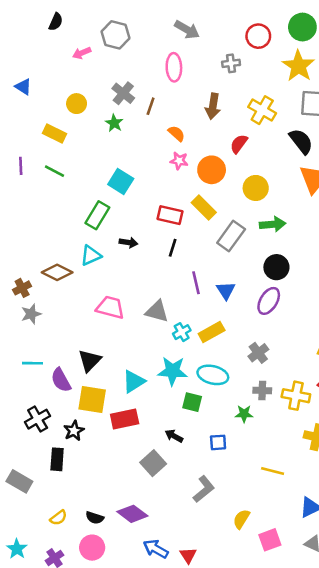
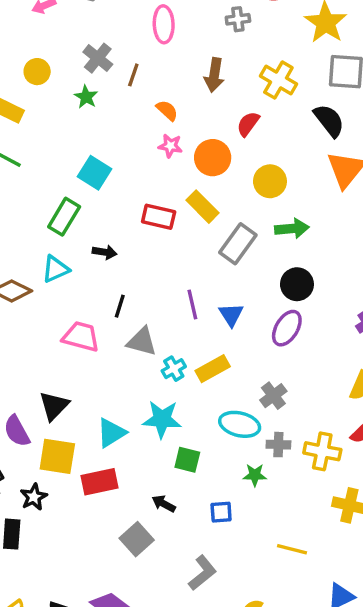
black line: (173, 248) -> (120, 306), moved
cyan ellipse: (213, 375) -> (240, 424), moved

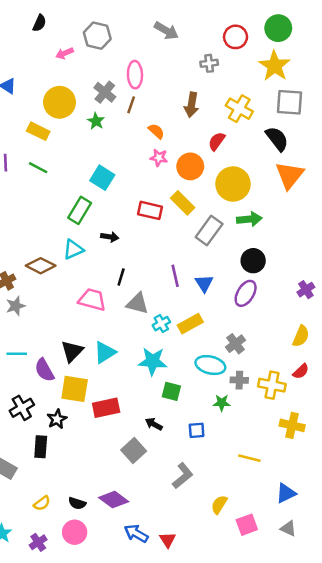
pink ellipse: (164, 24) -> (135, 75), moved
yellow circle: (37, 72) -> (60, 102), size x1.6
yellow circle: (270, 181) -> (233, 184), size x1.4
cyan triangle: (111, 433) -> (105, 352), moved

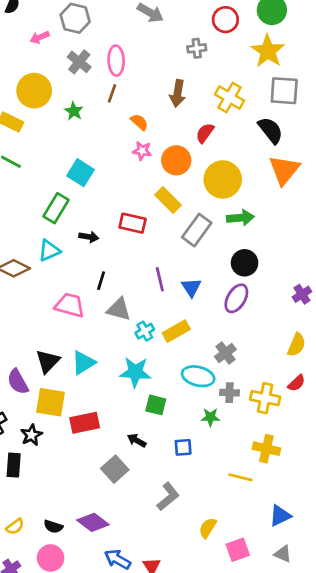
gray cross: (105, 92) -> (79, 62), moved
red rectangle: (150, 210) -> (133, 223), moved
yellow cross: (292, 425) -> (266, 449), moved

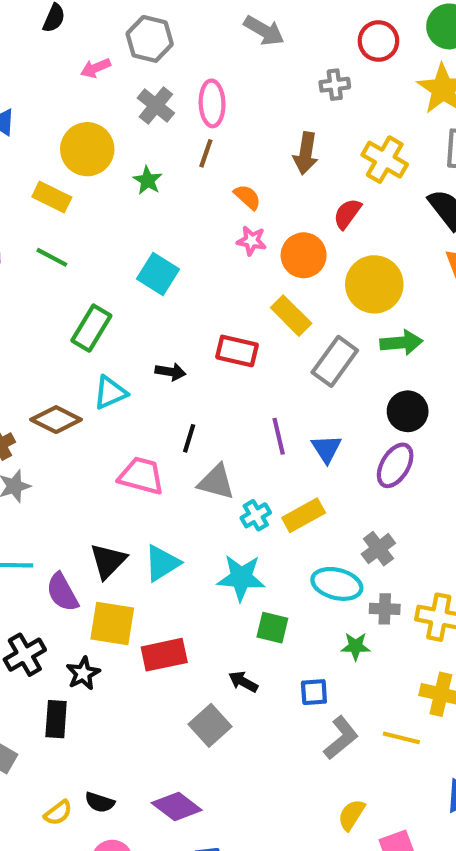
green rectangle: (56, 208) -> (91, 328), moved
gray L-shape: (168, 496) -> (341, 738), moved
black semicircle: (53, 527) -> (100, 802), moved

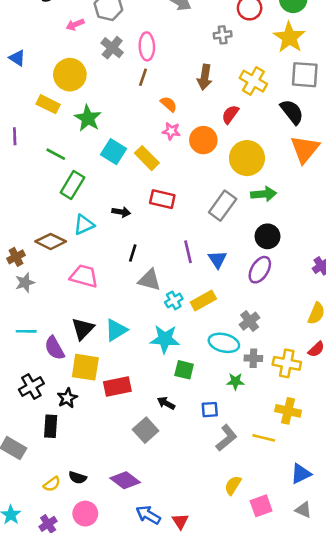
green star: (148, 180) -> (88, 118), moved, size x1.5
green line: (52, 257) -> (56, 154), moved
yellow rectangle: (291, 316) -> (147, 158), moved
pink trapezoid: (141, 476) -> (84, 276), moved

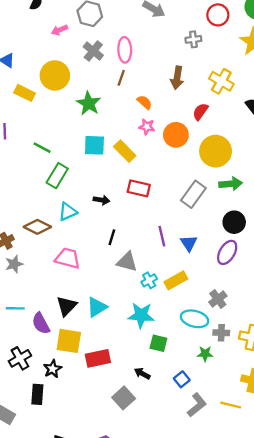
yellow rectangle: (48, 104) -> (25, 93), moved
green star: (88, 118) -> (89, 103), moved
cyan square: (113, 152) -> (94, 145), turned -30
blue square: (210, 410) -> (182, 379), turned -35

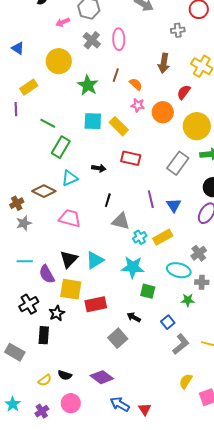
brown line: (121, 78) -> (116, 75), moved
yellow rectangle: (25, 93) -> (29, 87), moved, turned -60

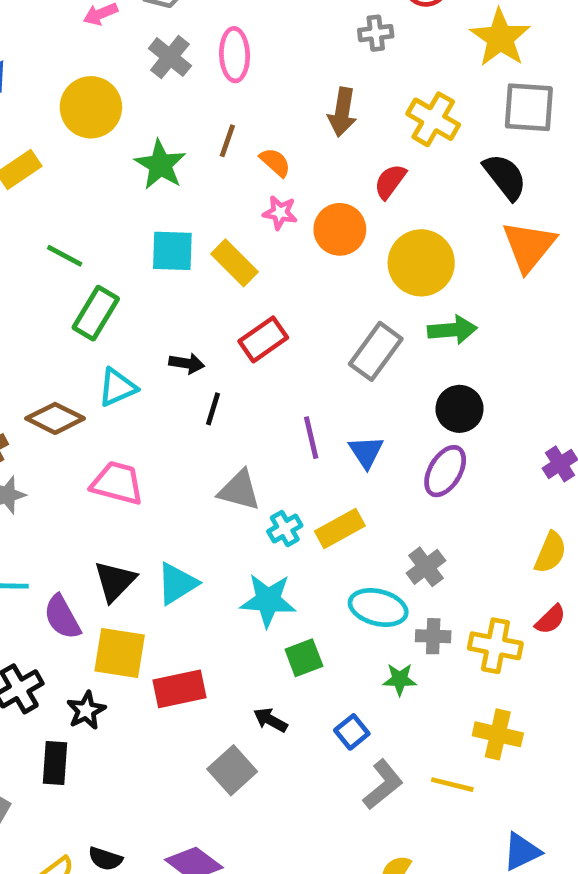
red rectangle: (131, 158) -> (263, 339), turned -48
black line: (108, 200) -> (213, 409), moved
green square: (148, 291) -> (304, 658), turned -35

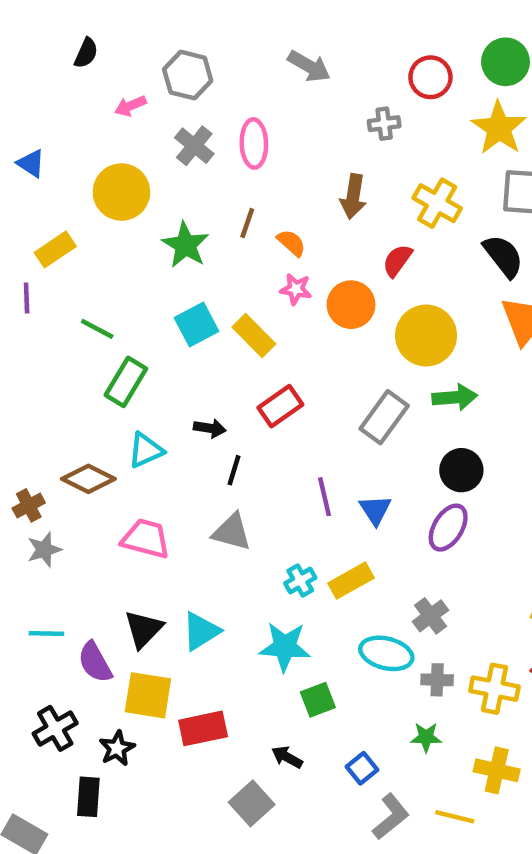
cyan square: (172, 251) -> (196, 324), turned -30
gray triangle: (239, 490) -> (232, 532), moved
green star: (400, 679) -> (426, 737), moved

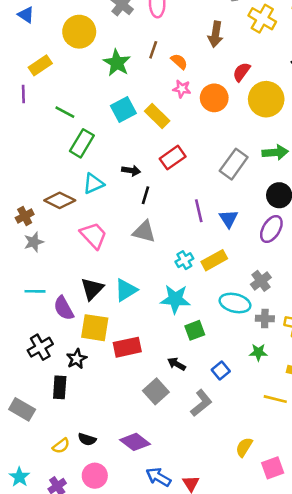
yellow cross: (437, 203) -> (262, 19), moved
yellow circle: (426, 336) -> (266, 99), moved
pink trapezoid: (146, 539) -> (93, 235), turned 32
gray L-shape: (391, 817) -> (201, 403), moved

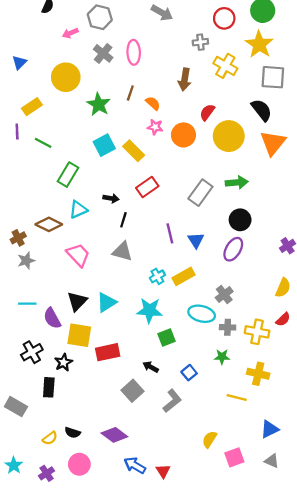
blue triangle: (26, 15) -> (19, 63), turned 42
green line: (65, 112) -> (43, 143), moved

